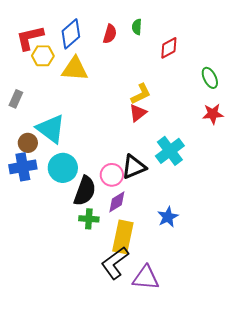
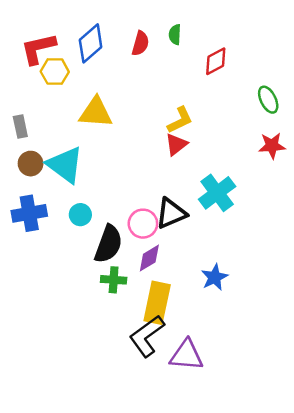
yellow triangle: (75, 69) -> (96, 112), moved
gray rectangle: (16, 99) -> (20, 126), turned -36
brown circle: (28, 143) -> (31, 164), moved
cyan circle: (63, 168) -> (80, 215), size x0.6

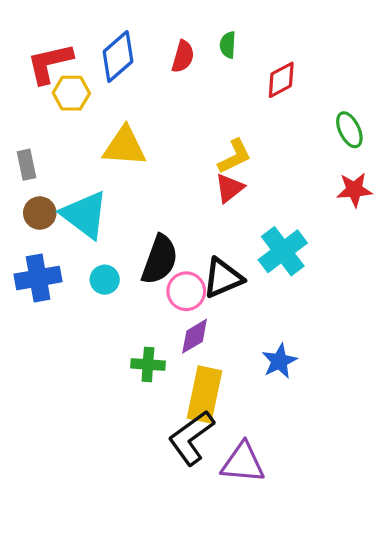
black semicircle: (108, 244) -> (160, 260), moved

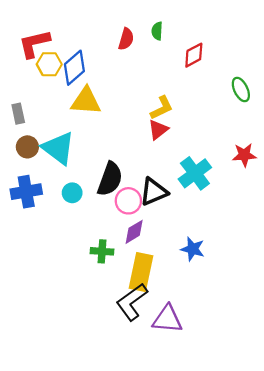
blue diamond: (118, 57) -> (74, 68), moved
red star: (354, 190) -> (244, 155), moved
blue star: (279, 361) -> (193, 249), turned -30

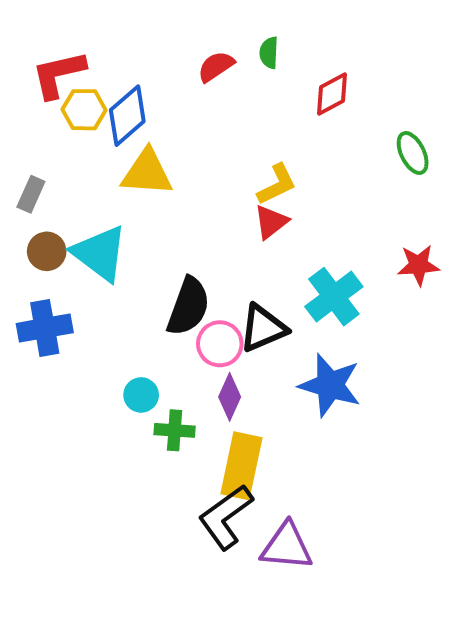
red semicircle: (126, 39) -> (216, 66), turned -140
gray rectangle: (18, 114) -> (31, 194), turned 36
cyan circle: (72, 193) -> (141, 395), moved
purple diamond: (134, 232) -> (230, 397), turned -35
blue star: (193, 249) -> (330, 385), moved, size x1.5

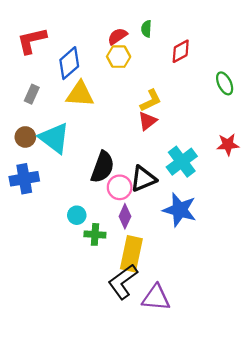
yellow hexagon: (84, 110) -> (119, 57), moved
gray rectangle: (31, 194) -> (32, 94), moved

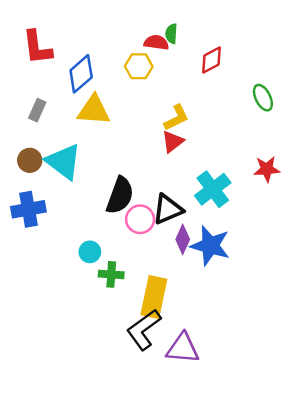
red semicircle: (117, 36) -> (156, 42), moved, turned 42
red L-shape: (32, 41) -> (37, 47), turned -84
purple diamond: (125, 216) -> (183, 239), moved

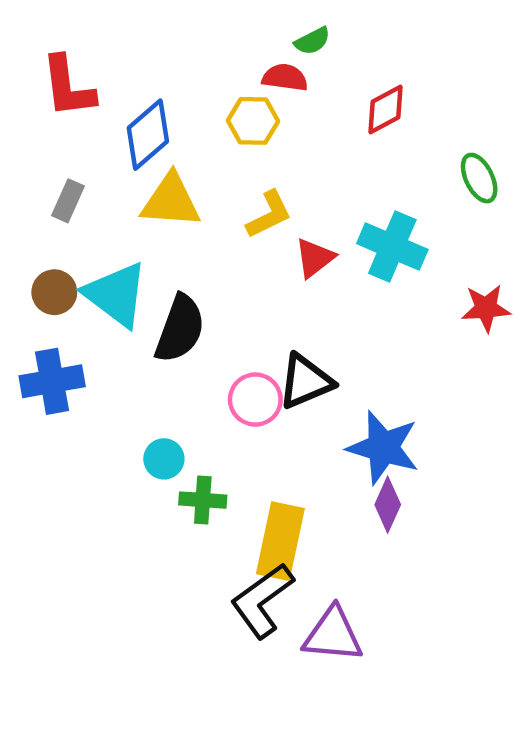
green semicircle: (171, 34) -> (312, 41), moved, turned -120
yellow L-shape: (176, 118) -> (269, 215), moved
cyan cross: (213, 189) -> (392, 247), moved, turned -30
black semicircle: (120, 195) -> (180, 329), moved
purple diamond: (183, 239) -> (388, 505), moved

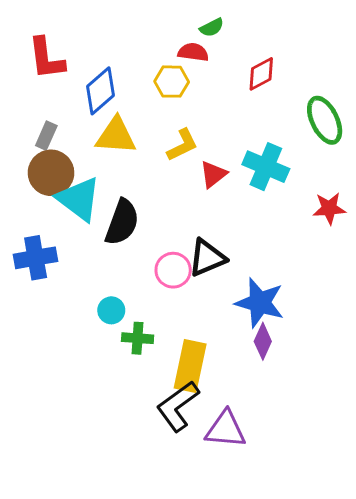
green ellipse: (479, 178) -> (325, 120), size x1.4
brown circle: (54, 292) -> (51, 173), moved, size x1.5

